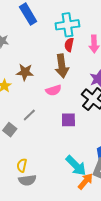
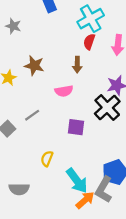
cyan cross: (67, 25) -> (91, 19), turned -30
brown arrow: (62, 66) -> (77, 65), size x0.6
yellow semicircle: (22, 165) -> (47, 159), moved

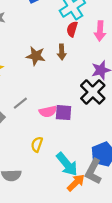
brown star: (34, 66) -> (36, 56), moved
pink semicircle: (64, 91) -> (48, 112), moved

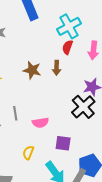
gray line: (20, 103) -> (15, 113), turned -64
purple square: (63, 113) -> (63, 143), moved

